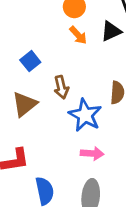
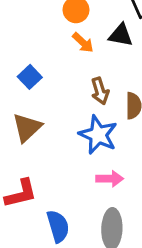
black triangle: (111, 31) -> (121, 35), turned 40
brown arrow: (61, 87) -> (100, 91), moved

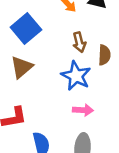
blue square: (30, 77) -> (26, 28), size x1.6

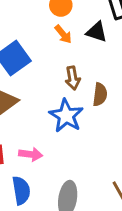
pink arrow: (83, 110) -> (31, 154), moved

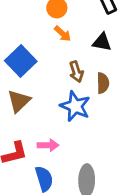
black triangle: (97, 32) -> (102, 42), moved

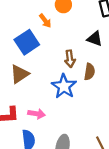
orange arrow: (63, 34) -> (45, 21), moved

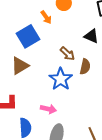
brown arrow: (70, 59) -> (67, 54), turned -42
pink arrow: (36, 114) -> (48, 109), moved

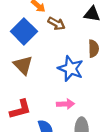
brown arrow: (67, 54) -> (56, 24), moved
brown triangle: (20, 66) -> (23, 65), turned -30

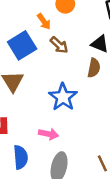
brown semicircle: (94, 49) -> (94, 68), moved

